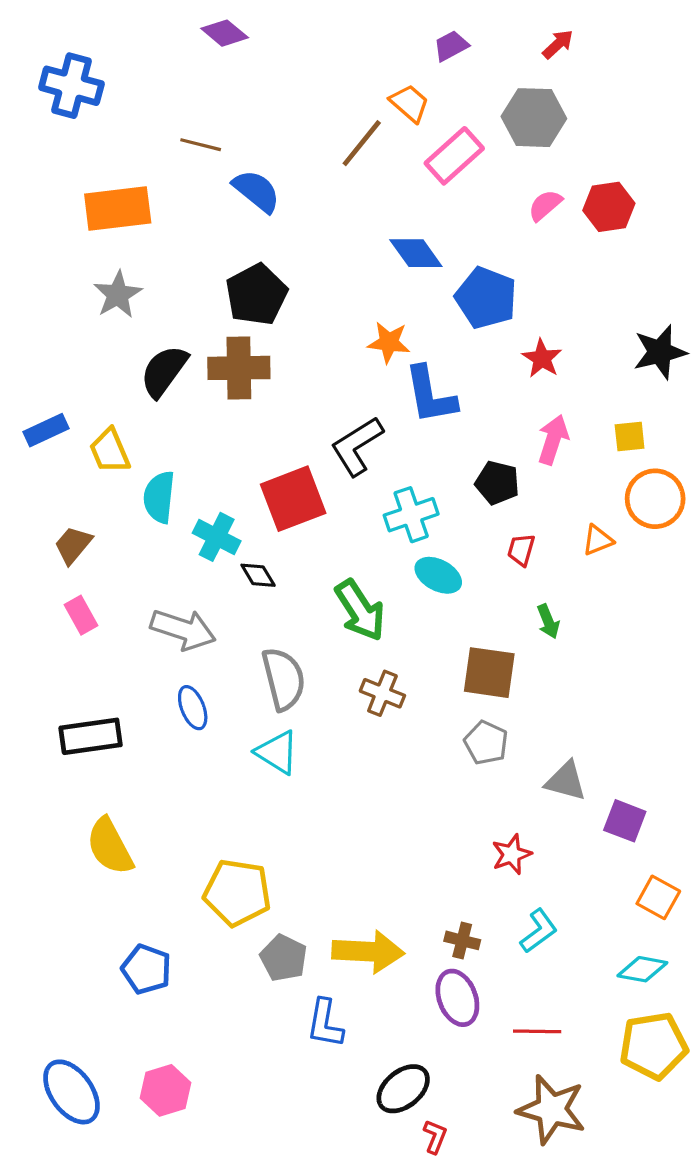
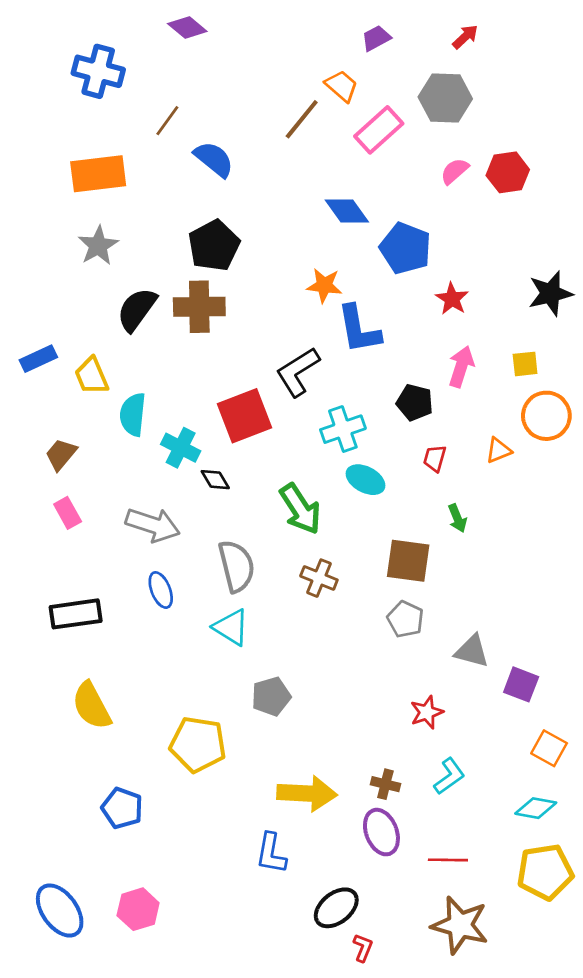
blue cross: (71, 86) -> (98, 71), moved
brown line: (201, 145) -> (167, 121), turned -68
gray pentagon: (284, 958) -> (271, 696), moved, turned 30

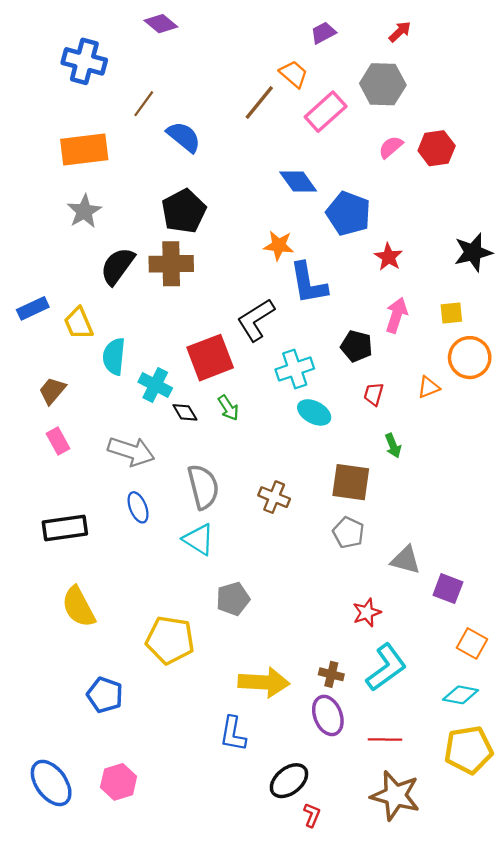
green arrow: (300, 509) -> (228, 408), moved, size x0.6
cyan L-shape: (449, 776) -> (386, 667), size x1.5

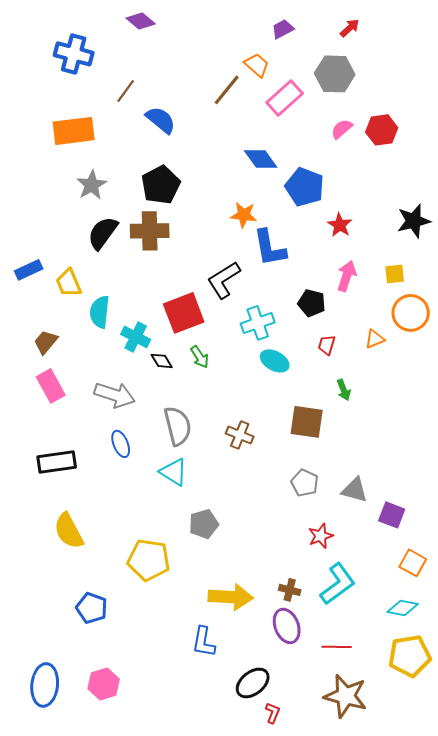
gray star: (84, 211) -> (92, 185), moved
pink rectangle: (58, 441) -> (51, 386), size x1.4
gray pentagon: (348, 533) -> (305, 483), moved
blue ellipse: (51, 783) -> (45, 685), turned 42

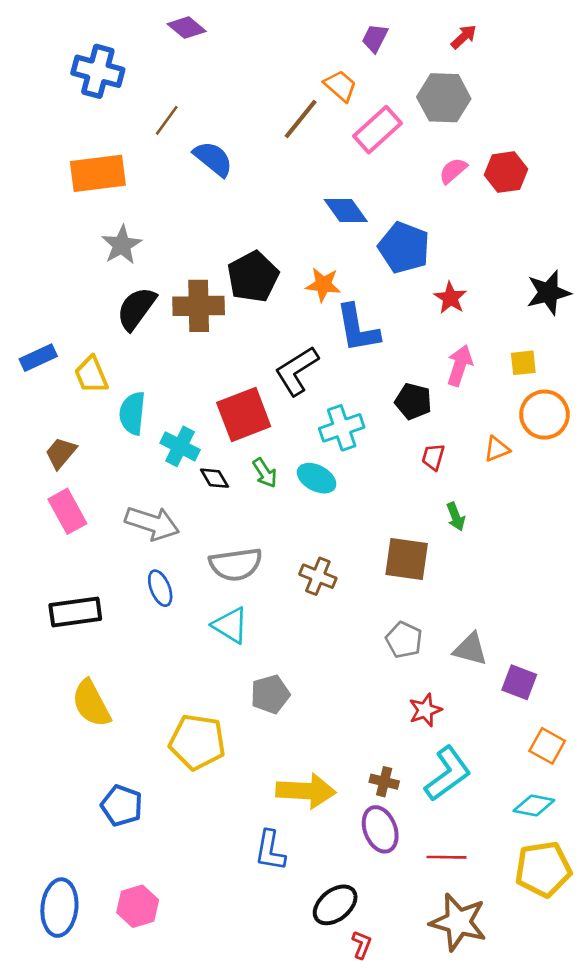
purple trapezoid: (283, 29) -> (375, 38), turned -35
black pentagon: (161, 185) -> (253, 277), moved
cyan ellipse: (275, 361) -> (317, 478), moved
gray semicircle: (178, 426) -> (236, 564), turned 96

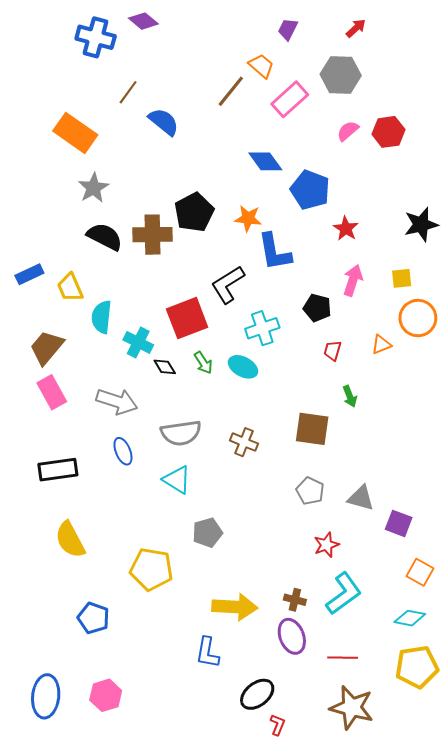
blue cross: (98, 71) -> (96, 37), moved
orange rectangle: (98, 173) -> (75, 133), turned 42
black semicircle: (136, 309) -> (105, 237), turned 81
brown trapezoid: (61, 453) -> (47, 348), size x1.4

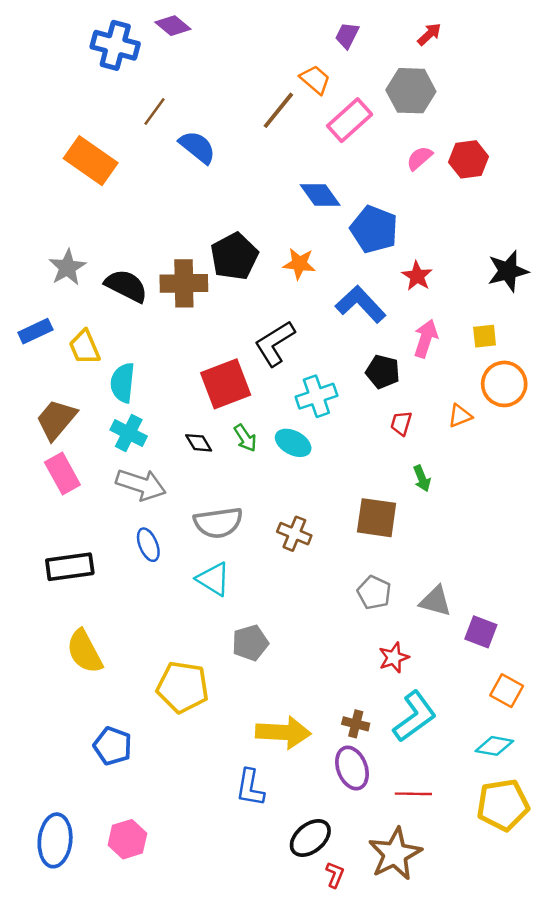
gray star: (93, 188) -> (67, 267), moved
blue L-shape: (275, 252) -> (361, 304), moved, turned 147
cyan cross: (138, 342) -> (129, 433), moved
brown star: (352, 708) -> (395, 854), moved, turned 30

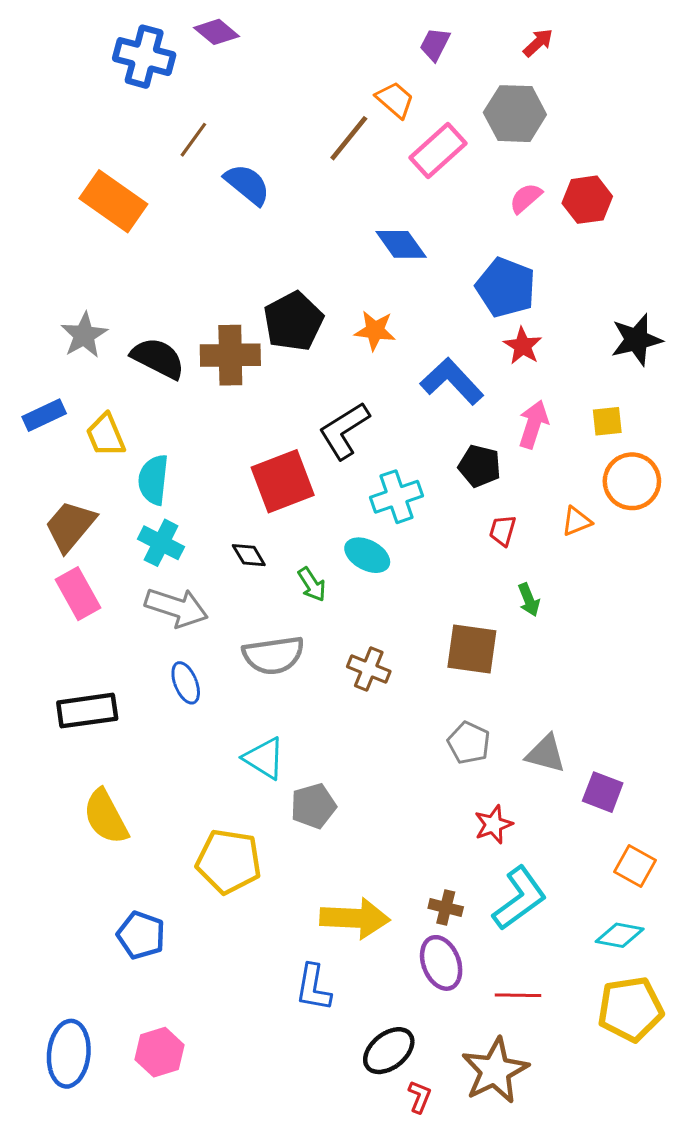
blue pentagon: (374, 229) -> (506, 287), moved
green arrow: (245, 438) -> (312, 584), moved
cyan triangle: (213, 579) -> (264, 758), moved

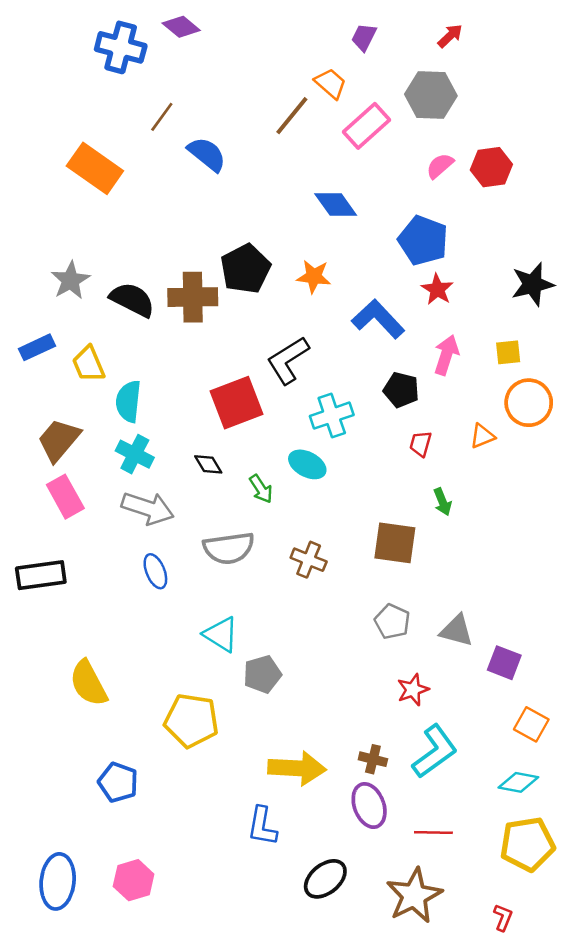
black rectangle: (87, 711) -> (41, 575), moved
red L-shape: (420, 1097) -> (503, 917), moved

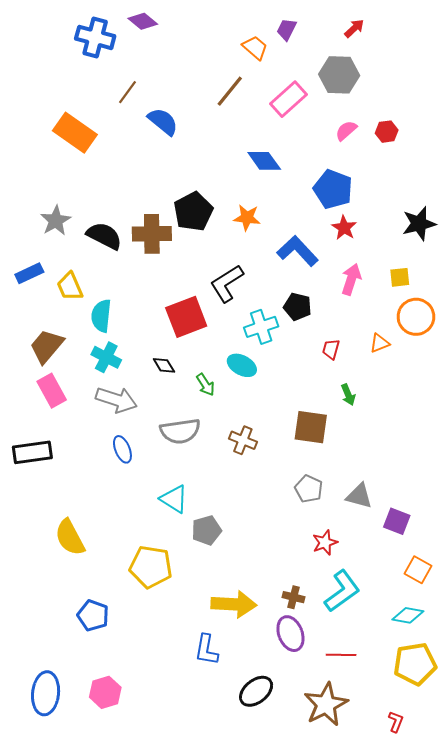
orange trapezoid: (330, 83) -> (255, 48), moved
red hexagon: (491, 167) -> (387, 132), size x0.7
black pentagon: (401, 390) -> (298, 307), moved

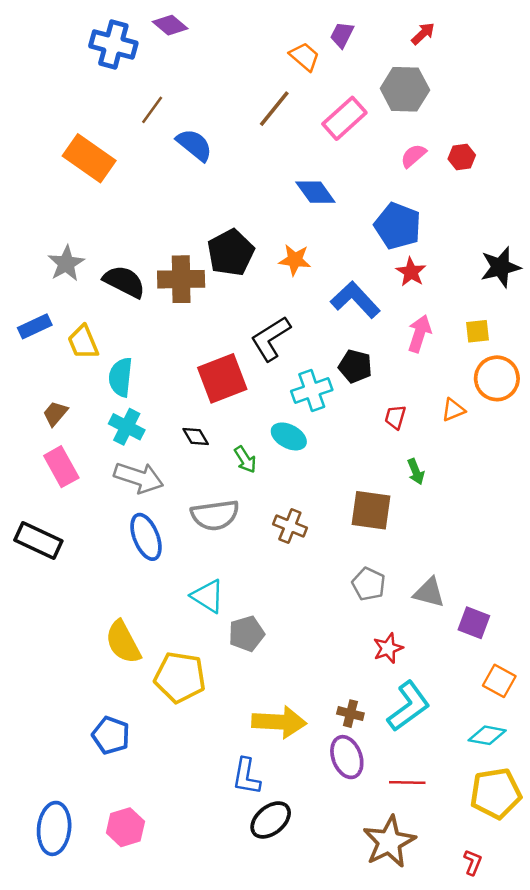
brown trapezoid: (47, 346) -> (55, 413), size x0.6
blue ellipse: (122, 449) -> (146, 537), size x1.4
black rectangle: (32, 452) -> (38, 541), turned 33
yellow semicircle: (70, 537) -> (123, 642), moved
black ellipse: (256, 691) -> (271, 820), moved

